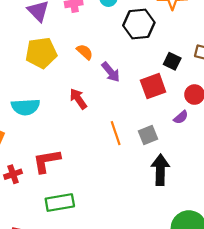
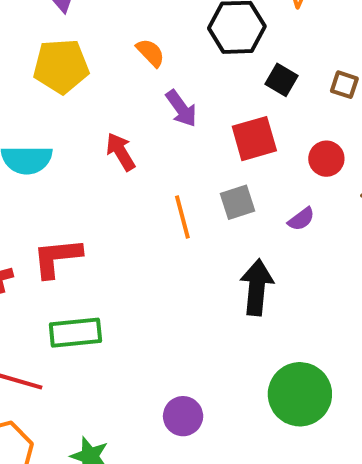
orange semicircle: (85, 52) -> (150, 53), moved
black square: (172, 61) -> (282, 80), moved
purple semicircle: (181, 117) -> (301, 219), moved
gray square: (148, 135) -> (238, 202), moved

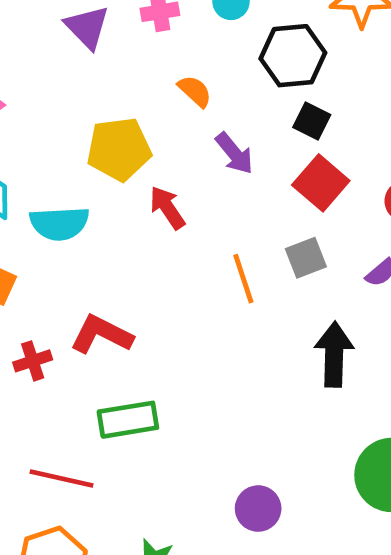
yellow pentagon: (61, 66) -> (119, 149), moved
black square: (282, 80) -> (312, 121), moved
red square: (254, 139) -> (321, 183), turned -30
red L-shape: (57, 258) -> (101, 334), turned 36

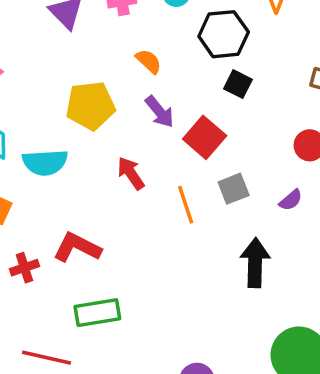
purple arrow: (234, 153) -> (160, 112), moved
red square: (321, 183) -> (205, 137), moved
red arrow: (167, 208) -> (131, 173), moved

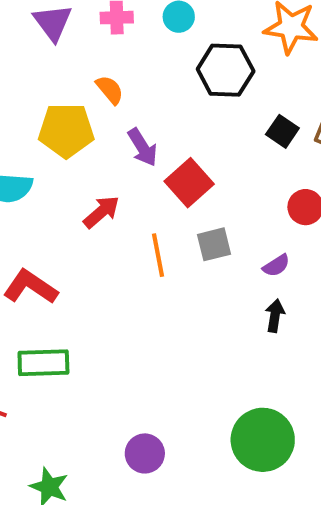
orange semicircle: (149, 61) -> (110, 90), moved
black square: (238, 84) -> (282, 131), moved
red arrow: (131, 173) -> (101, 212), turned 76
black arrow: (255, 263) -> (275, 316), moved, size x0.6

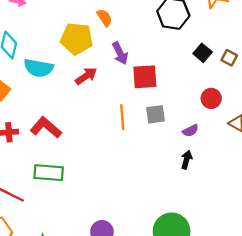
red square: (189, 183) -> (145, 77), turned 32
red arrow: (101, 212) -> (86, 76), moved

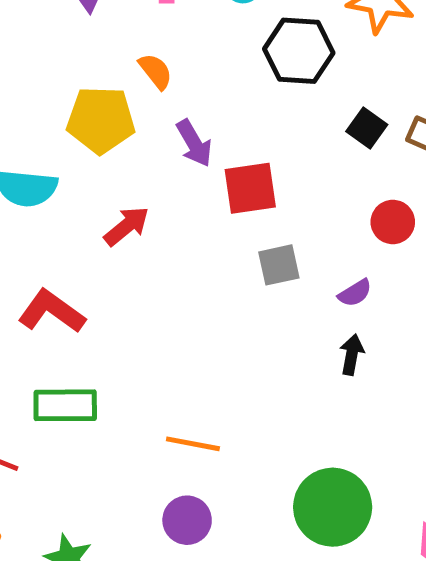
red arrow: (86, 76) -> (127, 226), moved
orange line: (122, 117) -> (193, 444), moved, turned -70

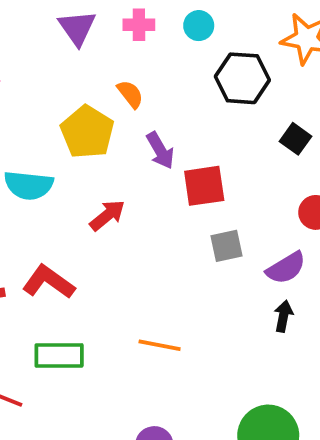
yellow pentagon: (101, 120) -> (87, 132), turned 30
purple semicircle: (355, 293) -> (286, 268), size x1.5
orange line: (193, 444) -> (160, 345), moved

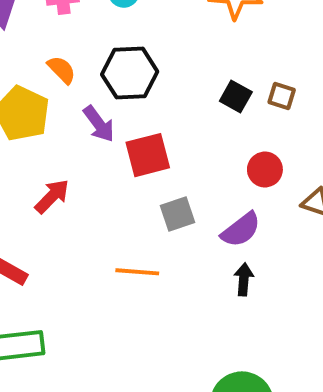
black hexagon: (242, 78) -> (130, 73), moved
orange line: (160, 345) -> (137, 272), moved

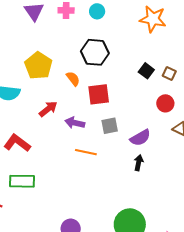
orange semicircle: (62, 70) -> (73, 79), moved
purple arrow: (99, 124) -> (75, 123), moved, turned 132
red circle: (265, 169) -> (165, 103), moved

